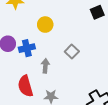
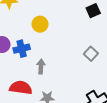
gray square: (72, 51) -> (91, 54), moved
red semicircle: (25, 86) -> (21, 88), turned 115

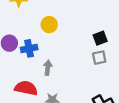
black square: (93, 11) -> (100, 38), moved
gray square: (91, 54) -> (99, 58), turned 32

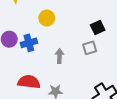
gray square: (99, 58) -> (90, 48), moved
gray arrow: (48, 68) -> (59, 56), moved

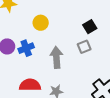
gray arrow: (59, 56) -> (56, 57), size x1.5

